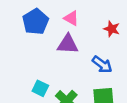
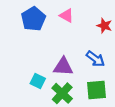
purple triangle: (68, 44) -> (63, 67), moved

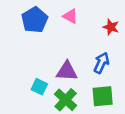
blue arrow: (95, 59) -> (101, 63), turned -102

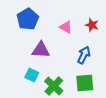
pink triangle: (70, 16) -> (66, 27), moved
purple triangle: (67, 71) -> (41, 50), moved

